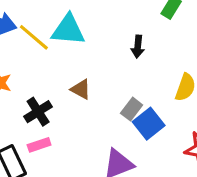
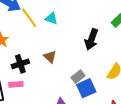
cyan triangle: (68, 30) -> (51, 18), size x0.6
black arrow: (138, 47) -> (91, 39), size x1.5

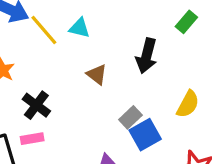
brown triangle: (50, 57) -> (97, 74), moved
black cross: (20, 64) -> (36, 105), turned -30

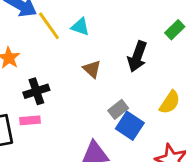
black cross: (36, 105) -> (36, 91), turned 30
blue square: (145, 135) -> (130, 126), turned -32

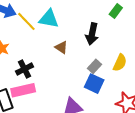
cyan triangle: (80, 27) -> (49, 19), size x1.5
gray rectangle: (118, 109) -> (94, 66), moved
pink rectangle: (30, 120) -> (23, 90), size x1.6

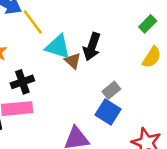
cyan triangle: (49, 19) -> (58, 47), moved
black arrow: (92, 34) -> (92, 47), moved
yellow semicircle: (120, 63) -> (152, 57), moved

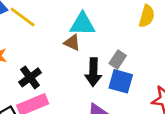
cyan triangle: (58, 47) -> (82, 24), moved
black arrow: (92, 47) -> (93, 72), moved

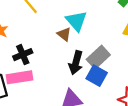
cyan triangle: (82, 24) -> (76, 21), turned 35
gray rectangle: (118, 60) -> (98, 57), size x1.5

